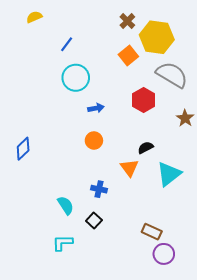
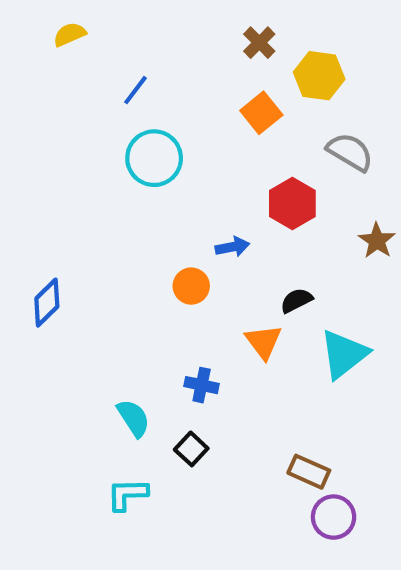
yellow hexagon: (157, 37) -> (319, 76), size x0.7
gray semicircle: (172, 75) -> (350, 152), size x0.7
blue arrow: (96, 108) -> (232, 247), moved

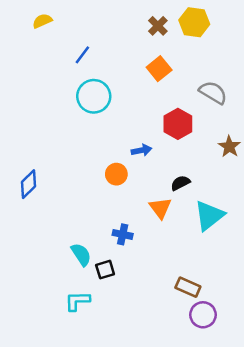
yellow hexagon: (319, 76) -> (194, 22), moved
black square: (191, 449) -> (105, 270), moved, turned 30

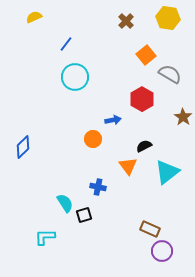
yellow hexagon: (194, 22) -> (168, 18), moved
orange square: (159, 69) -> (146, 55), moved
cyan L-shape: (77, 301) -> (45, 237), moved

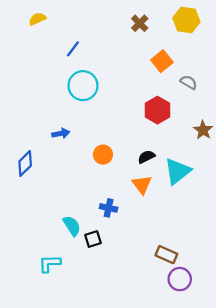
gray semicircle: (170, 74) -> (189, 82), size x0.7
blue arrow: (113, 120) -> (61, 133), moved
black semicircle: (144, 146) -> (146, 157), moved
cyan triangle: (167, 172) -> (178, 171), moved

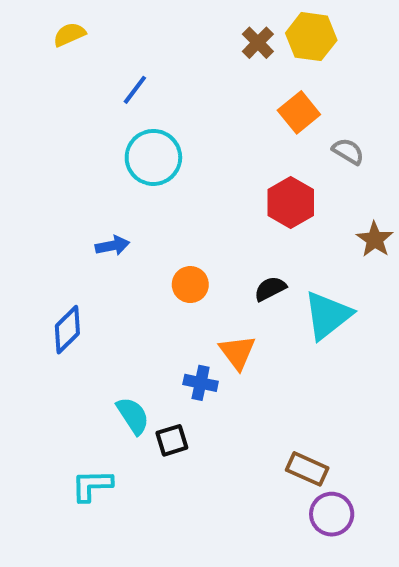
yellow hexagon: (186, 20) -> (311, 37), moved
blue diamond: (25, 163) -> (67, 330), moved
orange triangle: (142, 185) -> (237, 352), moved

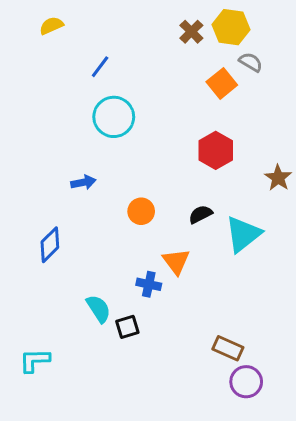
gray semicircle: (348, 151) -> (251, 62), moved
cyan L-shape: (92, 485) -> (35, 360), moved

